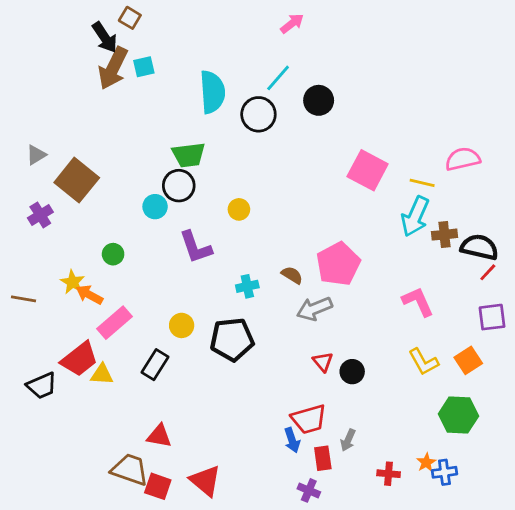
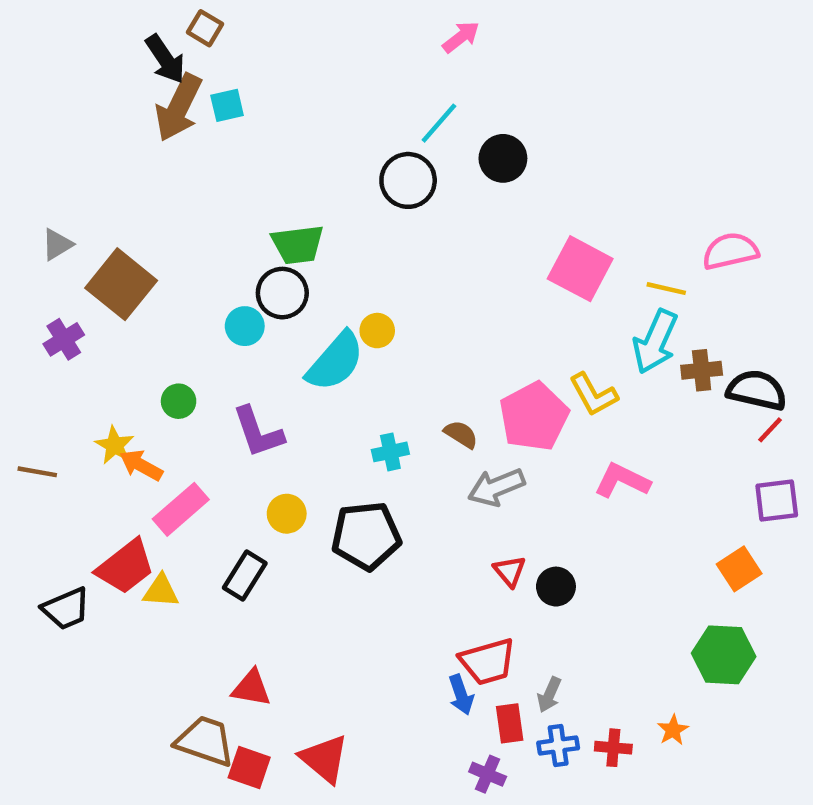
cyan semicircle: (212, 92) -> (335, 361), moved, turned 45
purple L-shape: (196, 247) -> (258, 432), moved
pink L-shape: (418, 302) -> (622, 481), moved, turned -40
yellow L-shape: (423, 362) -> (593, 395), moved
blue cross: (444, 472) -> (558, 745), moved

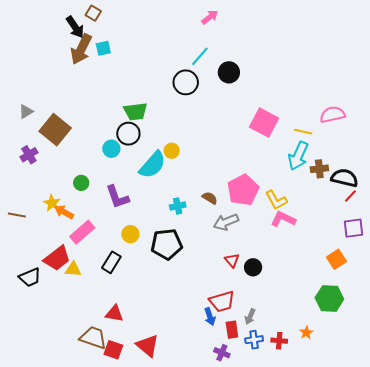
yellow L-shape: (593, 395) -> (276, 200), moved

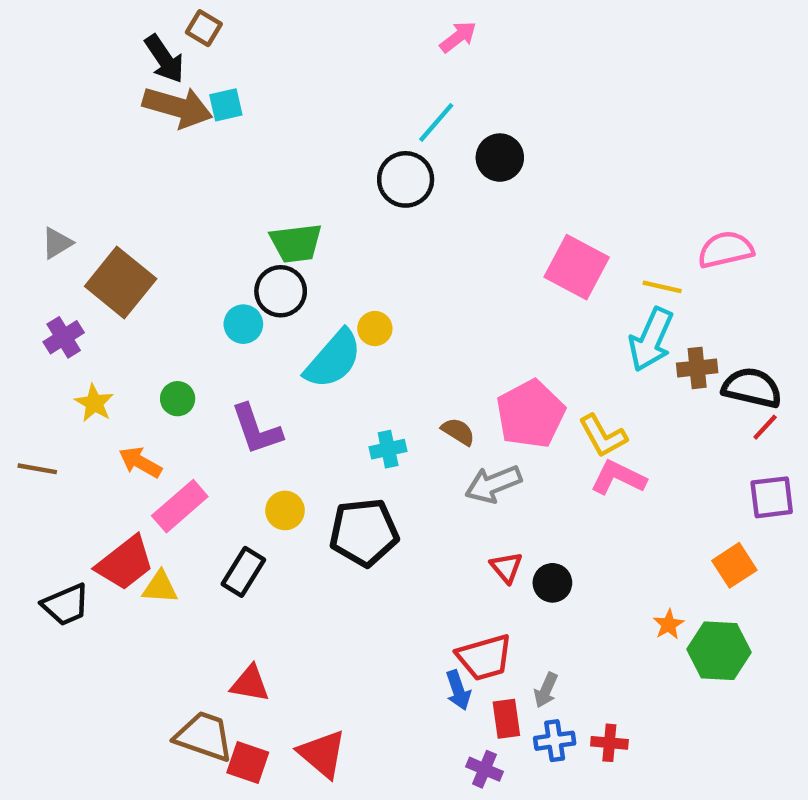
brown arrow: (81, 49) -> (178, 107), turned -100
yellow star: (52, 203) -> (94, 403), moved
orange star: (306, 333) -> (669, 624), moved

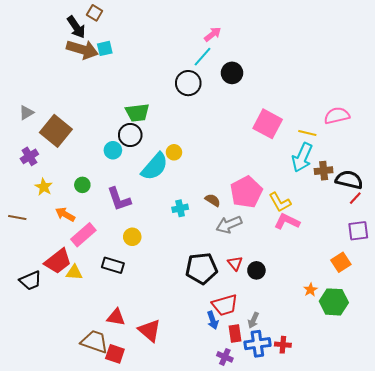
pink arrow: (458, 37) -> (213, 34), moved
black pentagon: (364, 532) -> (201, 268), moved
black rectangle: (243, 572) -> (113, 265), turned 75
blue cross: (555, 741) -> (257, 344), size x1.4
red triangle: (322, 754) -> (150, 330), moved

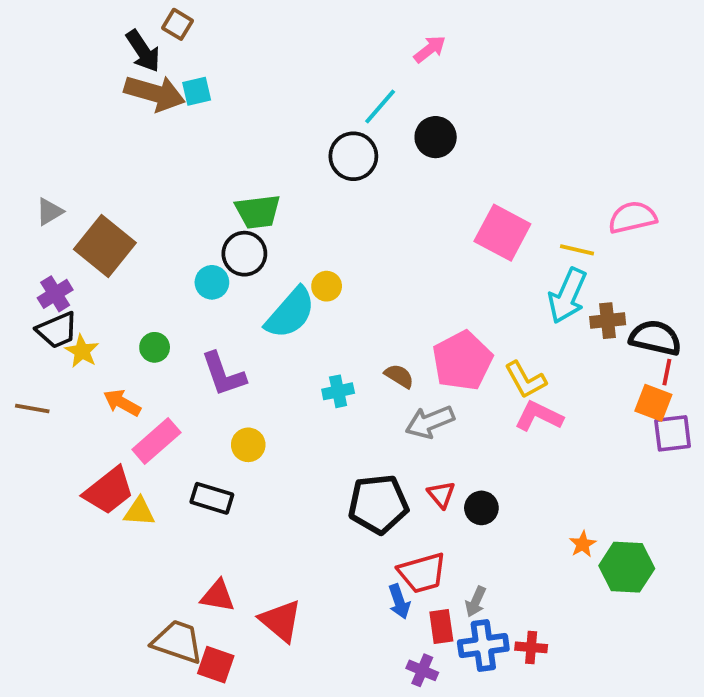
pink arrow: (213, 34) -> (430, 49), moved
red line: (355, 198) -> (667, 372), turned -32
orange square: (341, 262) -> (653, 403), moved, turned -36
black trapezoid: (30, 281) -> (57, 330), moved

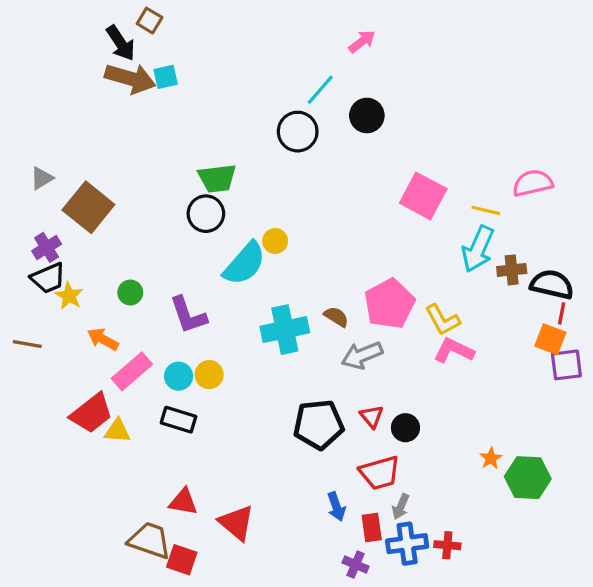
cyan circle: (212, 282) -> (179, 376), moved
cyan cross: (338, 391) -> (285, 330), size x1.8
red trapezoid: (422, 573) -> (380, 473), moved

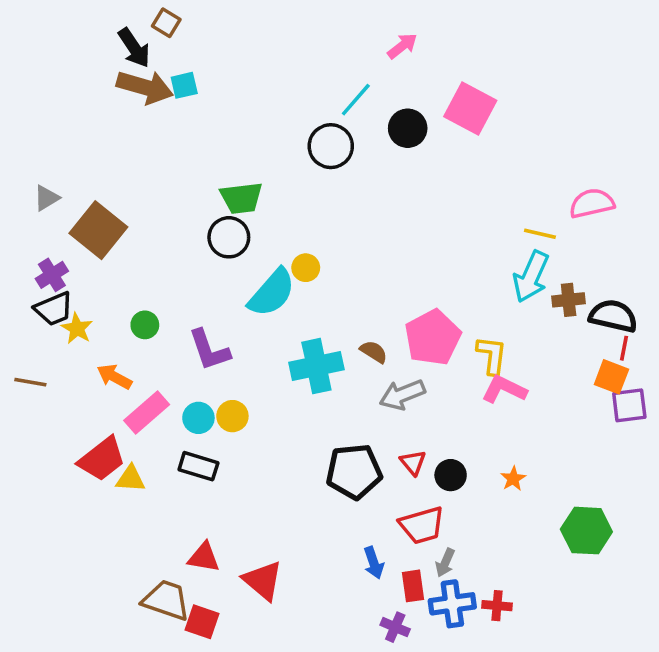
pink square: (423, 196) -> (470, 109), moved
yellow L-shape: (442, 320) -> (492, 355), turned -144
orange star: (491, 458) -> (513, 479), moved

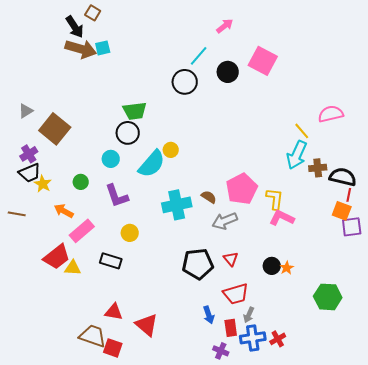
yellow line: (540, 234) -> (302, 131), turned 36
cyan circle: (198, 418) -> (111, 159), moved
black circle: (451, 475) -> (272, 266), moved
red cross: (497, 606) -> (278, 339), turned -35

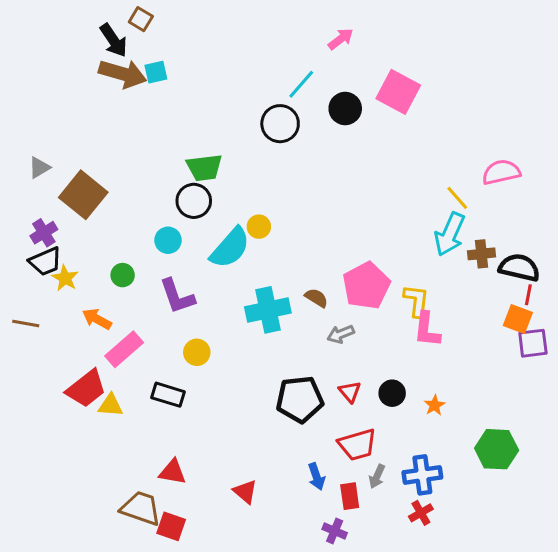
pink L-shape: (282, 218) -> (427, 330), turned -110
gray arrow: (225, 221) -> (341, 334), size x0.7
black circle: (272, 266) -> (392, 393), moved
red triangle: (147, 325) -> (245, 492), moved, size x0.7
blue cross: (253, 338) -> (422, 475), moved

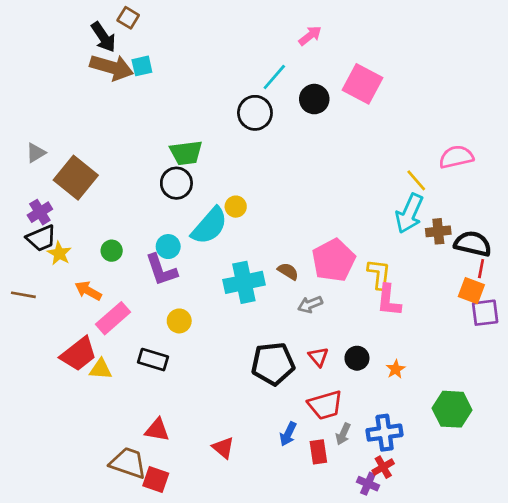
cyan circle: (168, 240) -> (168, 247), moved
blue arrow: (316, 476) -> (288, 434), turned 45
purple cross: (335, 531) -> (368, 484), moved

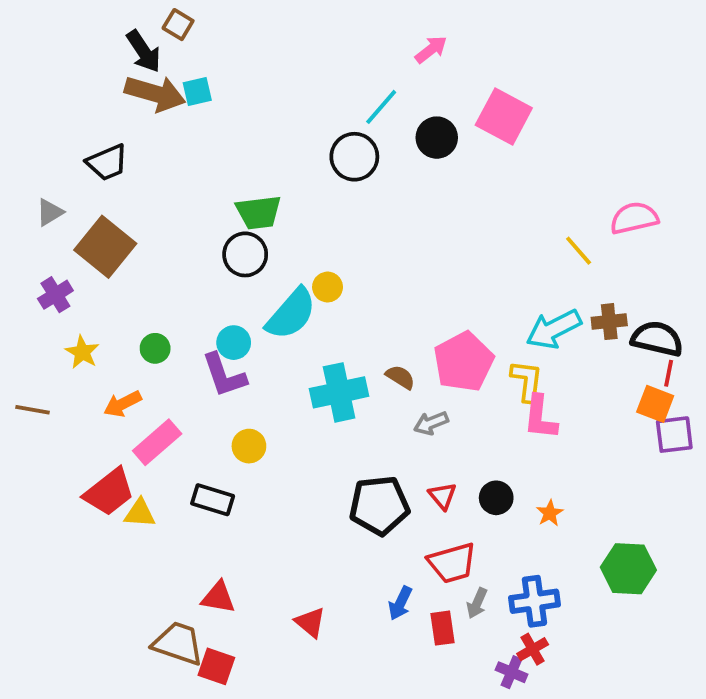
cyan arrow: (409, 213) -> (554, 329), moved, turned 39
black trapezoid: (41, 238) -> (107, 162), moved
orange arrow: (88, 291) -> (123, 404), turned -56

